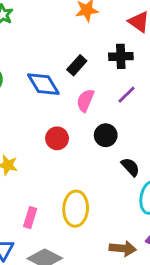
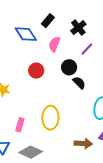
black cross: (121, 56) -> (78, 28), moved, turned -35
purple line: (127, 95) -> (87, 49), moved
black semicircle: (130, 167) -> (79, 83), moved

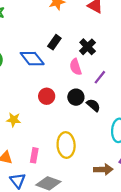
pink semicircle: (54, 44) -> (76, 67), moved, turned -35
purple line: (87, 49) -> (100, 77), moved
black circle: (69, 67) -> (76, 97), moved

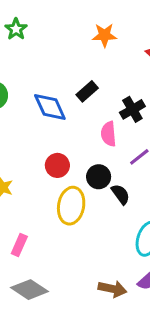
yellow ellipse: (66, 145) -> (71, 206), moved

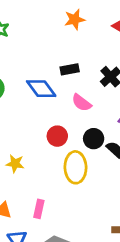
black rectangle: (87, 91) -> (70, 69), turned 42
pink semicircle: (108, 134) -> (81, 103), moved, turned -36

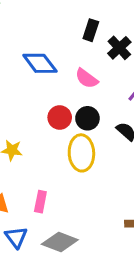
black rectangle: (70, 69) -> (91, 30), moved, turned -60
black circle: (94, 139) -> (87, 118), moved

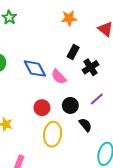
pink semicircle: (87, 78) -> (59, 77), moved
black circle: (87, 118) -> (70, 105), moved

